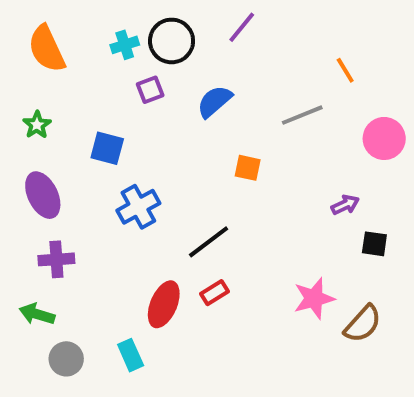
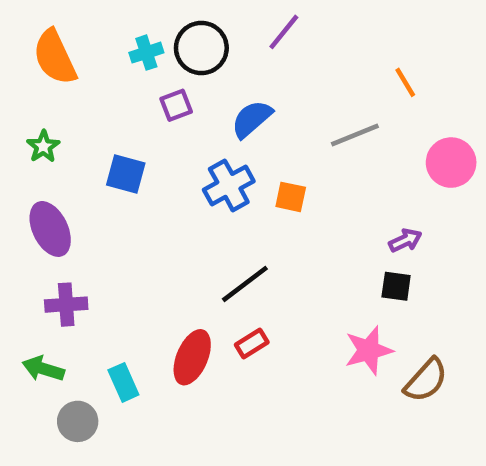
blue cross: (138, 207) -> (229, 185), moved
black square: (374, 244) -> (396, 286), moved
cyan rectangle: (131, 355) -> (123, 382), moved

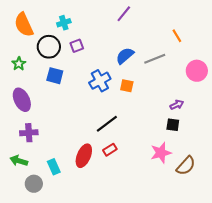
black circle: (201, 48) -> (49, 47), moved
blue semicircle: (252, 119) -> (125, 56), moved

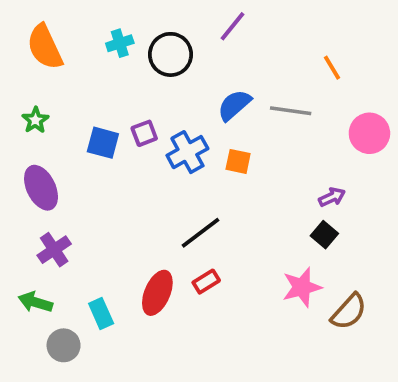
purple square: (77, 46) -> (144, 133), moved
black circle: (49, 47) -> (171, 54), moved
gray line: (155, 59) -> (291, 111), turned 30
black square: (173, 125) -> (324, 235), turned 32
purple cross: (29, 133) -> (54, 250), turned -30

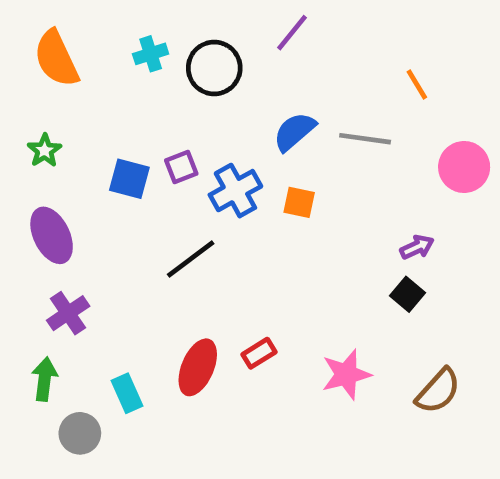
black line: (201, 233) -> (191, 259), moved
pink star: (302, 287) -> (346, 374), moved
green arrow: (35, 302) -> (44, 379), turned 80

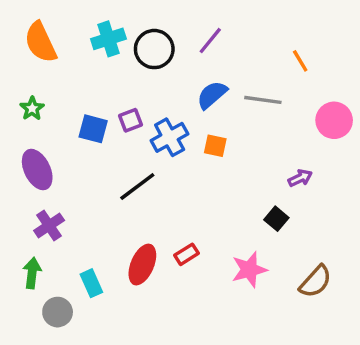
purple line: (292, 33) -> (210, 41), moved
cyan cross: (151, 54) -> (108, 39), size x1.4
black square: (408, 294) -> (276, 219), moved

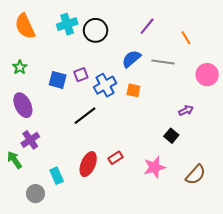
purple line: (210, 41) -> (147, 26), moved
green arrow: (32, 273) -> (14, 160), moved, turned -42

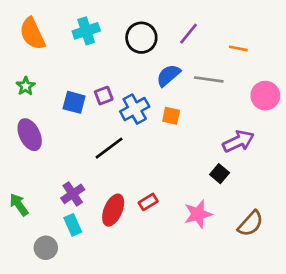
black circle: (96, 30) -> (141, 38), moved
orange line: (186, 38) -> (238, 48), turned -48
purple arrow: (186, 110) -> (238, 141), size x1.6
purple cross: (30, 140) -> (73, 194), moved

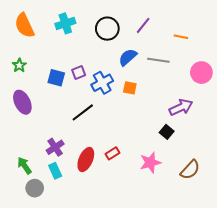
green arrow: (19, 205) -> (24, 166), moved

